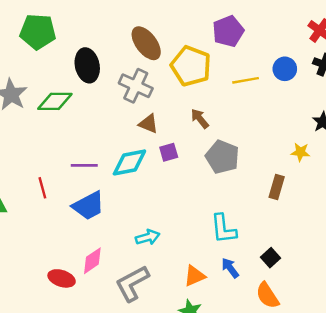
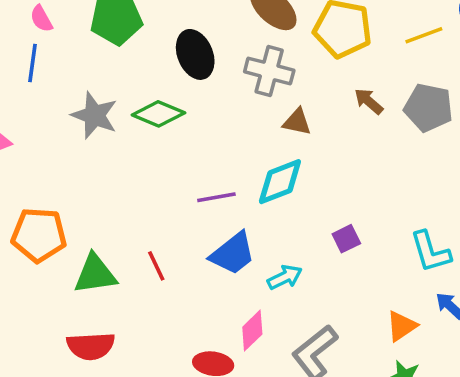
green diamond: (55, 101) -> (158, 114), turned 32
purple square: (169, 152) -> (346, 239), moved
gray pentagon: (222, 157) -> (429, 108), moved
red line: (42, 188) -> (156, 266), moved
cyan arrow: (148, 237) -> (285, 277), moved

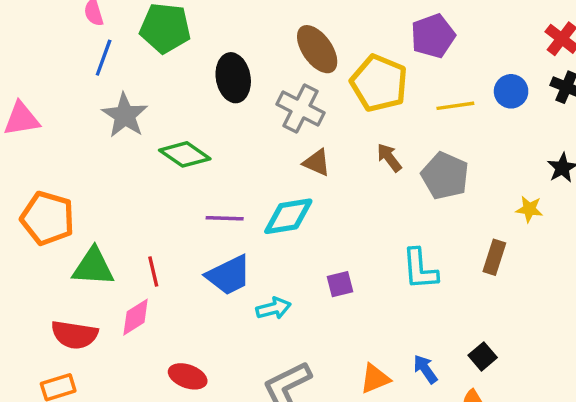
blue line: (32, 63) -> (104, 58), moved
green diamond: (158, 114) -> (185, 154), moved
cyan L-shape: (430, 252) -> (420, 269), moved
pink diamond: (252, 331) -> (136, 317), moved

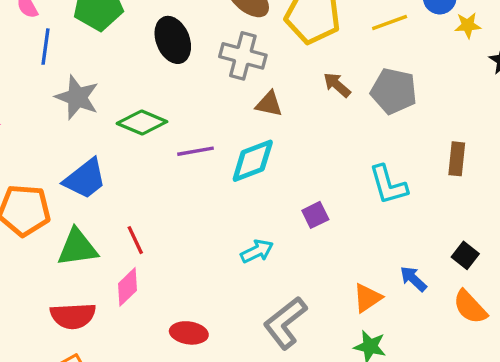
yellow star: (529, 209) -> (468, 25), moved
purple line: (225, 218) -> (195, 151), moved
blue trapezoid: (229, 275) -> (85, 179), moved

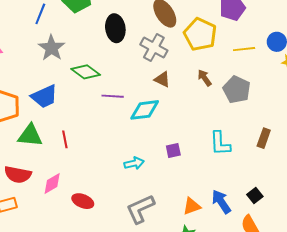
blue arrow: (413, 279) -> (221, 202), size x1.4
pink diamond: (127, 287) -> (52, 183), moved

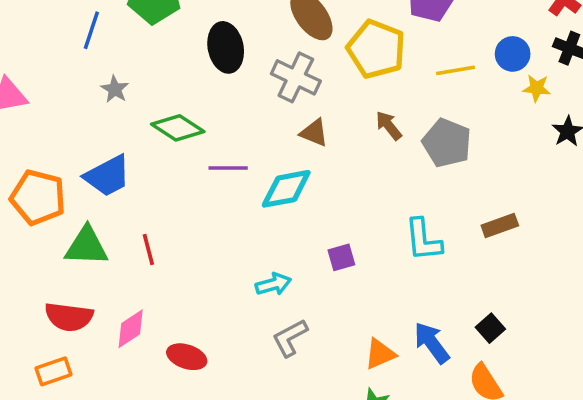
gray star: (51, 48) -> (115, 89), size x0.6
brown rectangle: (264, 138) -> (500, 226), turned 54
gray L-shape: (140, 209) -> (290, 338), moved, size x0.7

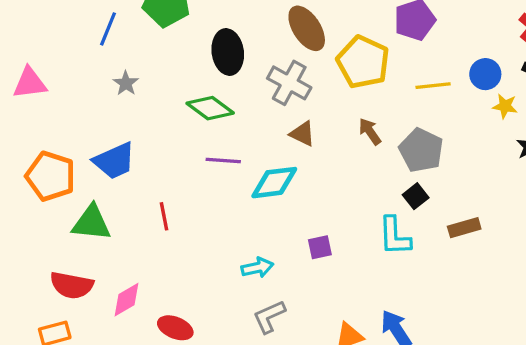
green diamond: (178, 128) -> (210, 108), moved
red line: (148, 249) -> (164, 216), moved
black square: (490, 328) -> (416, 196), moved

